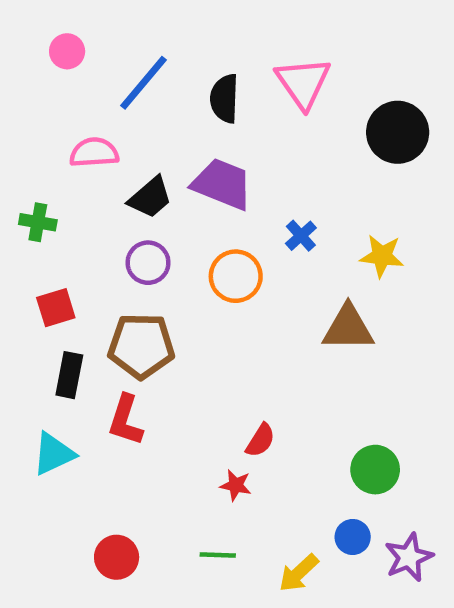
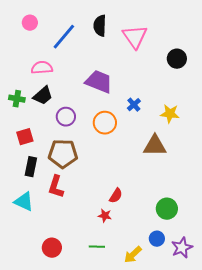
black semicircle: (224, 99) -> (100, 26), moved
black circle: (398, 132) -> (177, 59), size x0.7
black trapezoid: (150, 197) -> (43, 96), moved
cyan triangle: (54, 454) -> (24, 202), turned 50

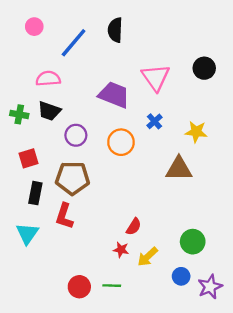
pink triangle: (135, 37) -> (156, 77), moved
black trapezoid: (43, 96) -> (49, 111), turned 60
cyan triangle: (24, 202) -> (27, 234), turned 40
red circle: (52, 248) -> (79, 287), moved
yellow arrow: (133, 255) -> (148, 257), moved

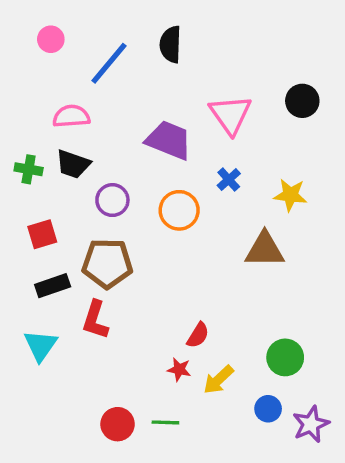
black rectangle: (35, 193) -> (53, 286), turned 60

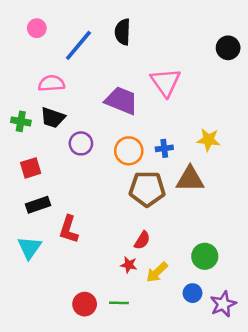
black circle: (302, 101) -> (228, 48), moved
blue cross: (229, 180) -> (164, 148), moved, turned 35
brown pentagon: (107, 263) -> (147, 189), moved

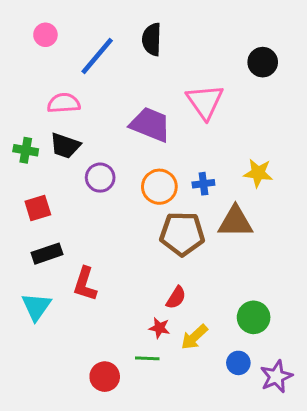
black circle: (228, 48) -> (263, 62), moved
green line: (119, 303) -> (147, 358), moved

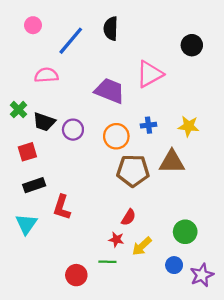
pink triangle: (205, 102) -> (150, 74), turned 36
black trapezoid: (65, 146) -> (44, 122), moved
green cross: (26, 150) -> (19, 110), turned 35
blue cross: (203, 184) -> (149, 125), moved

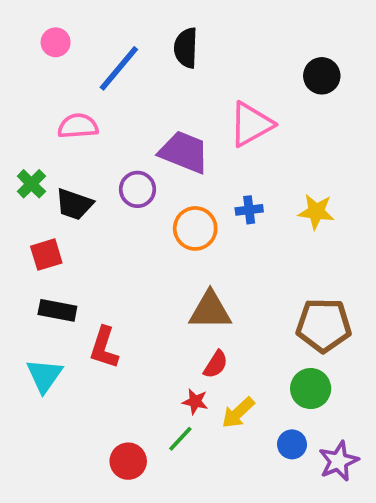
purple circle: (73, 130) -> (138, 189), moved
brown triangle: (172, 162) -> (210, 310), moved
brown pentagon: (133, 171) -> (324, 325), moved
black rectangle: (34, 185) -> (57, 310), turned 30
green line: (107, 262) -> (180, 439), turned -49

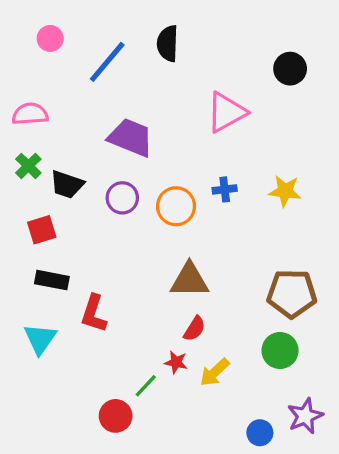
pink semicircle: (78, 126) -> (30, 114), moved
purple trapezoid: (184, 152) -> (131, 137), moved
purple circle: (138, 189) -> (122, 198), moved
green line: (180, 439) -> (146, 386), moved
blue circle: (292, 444) -> (260, 433), moved

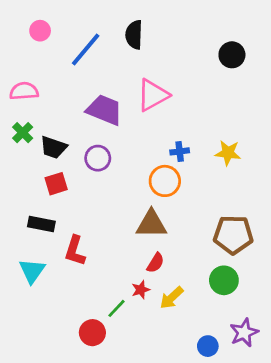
pink triangle: (226, 112) -> (153, 95), moved
orange circle: (176, 206) -> (165, 181), moved
red square: (42, 230) -> (56, 184), moved
red star: (176, 362) -> (141, 290), turned -30

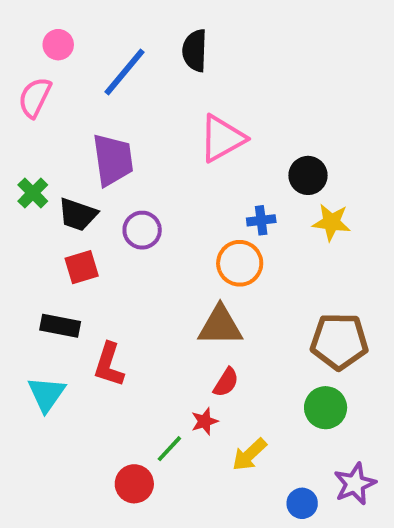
black circle: (232, 55) -> (308, 175), moved
pink semicircle: (24, 91) -> (35, 97), moved, turned -60
purple trapezoid: (104, 110) -> (113, 160), moved, turned 60
yellow arrow: (172, 298) -> (249, 455), moved

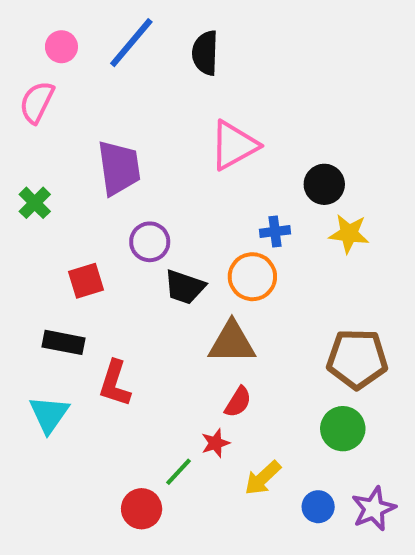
blue line: (125, 72) -> (131, 43), moved
black trapezoid: (78, 214) -> (185, 287), moved
blue circle: (302, 503) -> (318, 507), moved

